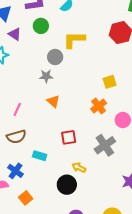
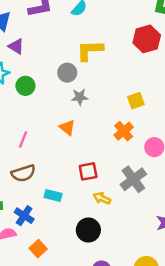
green circle: (41, 26) -> (25, 86), moved
gray star: (46, 76) -> (80, 97), moved
yellow arrow: (79, 168) -> (102, 198), moved

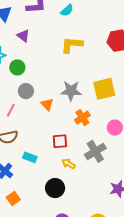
purple triangle: (16, 46) -> (23, 36), moved
gray circle: (67, 73) -> (26, 91), moved
gray star: (80, 97) -> (71, 91), moved, size x1.5
yellow square: (136, 101) -> (104, 89), size x1.6
orange cross: (124, 131) -> (82, 118), moved

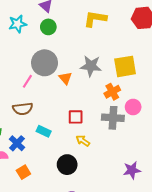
green circle: (17, 67) -> (48, 27), moved
gray circle: (26, 91) -> (45, 63), size x1.6
orange cross: (82, 118) -> (112, 92), moved
gray cross: (95, 151) -> (113, 118), moved, turned 30

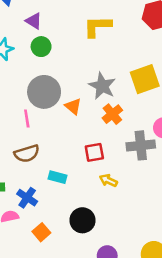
gray star: (91, 66) -> (102, 86), turned 30
pink line: (27, 81) -> (27, 118), turned -32
orange cross: (112, 92) -> (112, 114), moved
black circle: (67, 165) -> (82, 220), moved

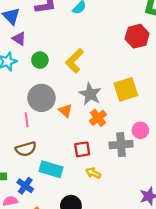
purple triangle: (34, 21) -> (19, 39), moved
yellow L-shape: (97, 26) -> (75, 61), moved, turned -45
cyan rectangle: (58, 177) -> (51, 169), size x1.5

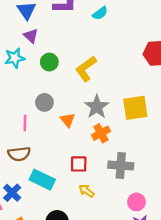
gray circle: (41, 98) -> (44, 102), size x0.6
pink circle: (140, 130) -> (136, 202), moved

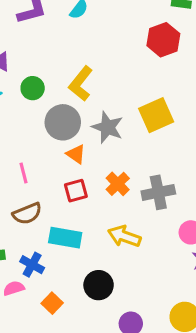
gray circle: (44, 102) -> (63, 122), moved, size x1.5
orange cross: (101, 133) -> (118, 184), moved
red square: (79, 164) -> (76, 191), moved
yellow arrow: (86, 191) -> (124, 236), size x1.5

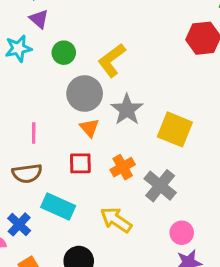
yellow square: (156, 115) -> (175, 129), moved, turned 32
gray cross: (158, 192) -> (160, 186), turned 36

